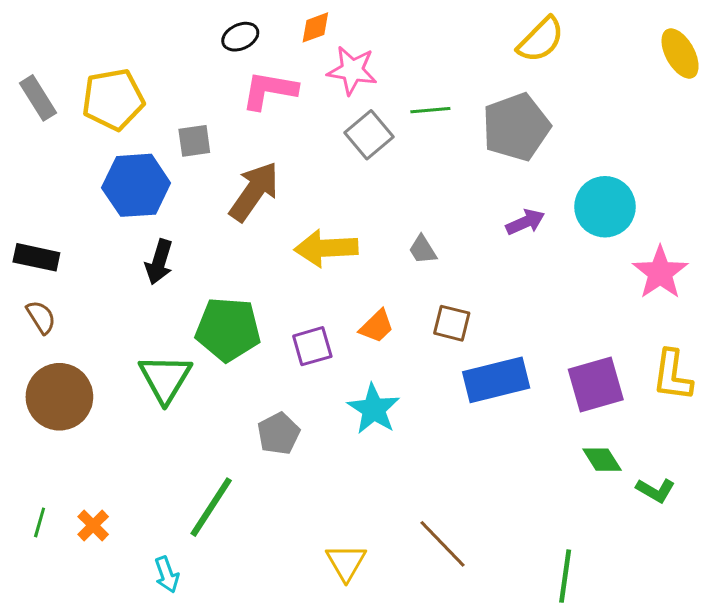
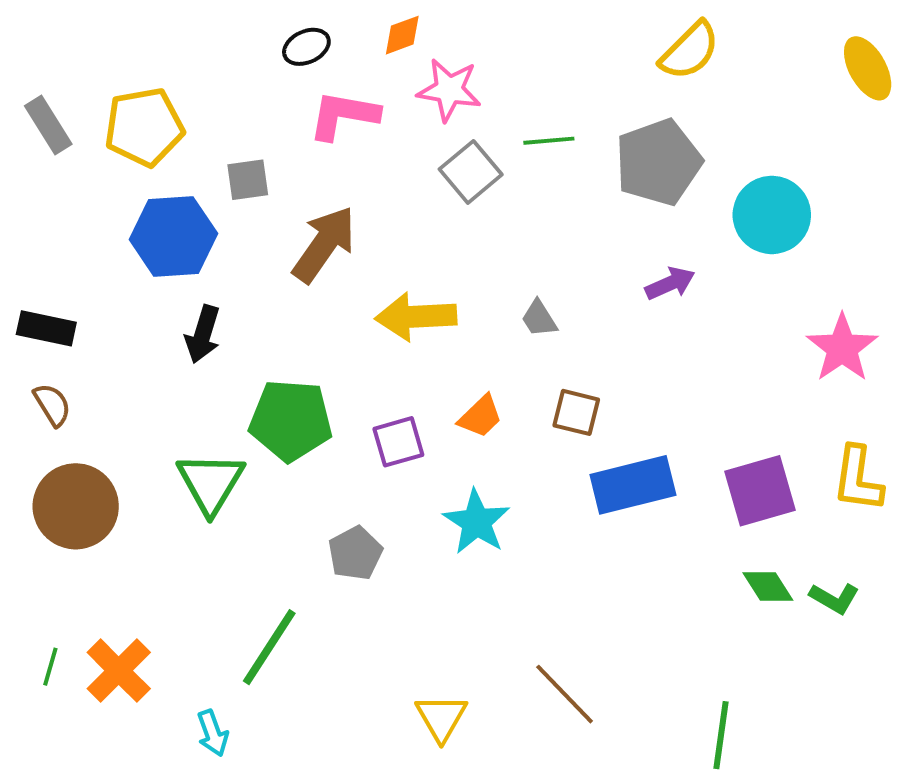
cyan circle: (605, 207) -> (772, 215), moved
green L-shape: (656, 490) -> (834, 598), moved
orange cross: (93, 525) -> (119, 671), size x1.6

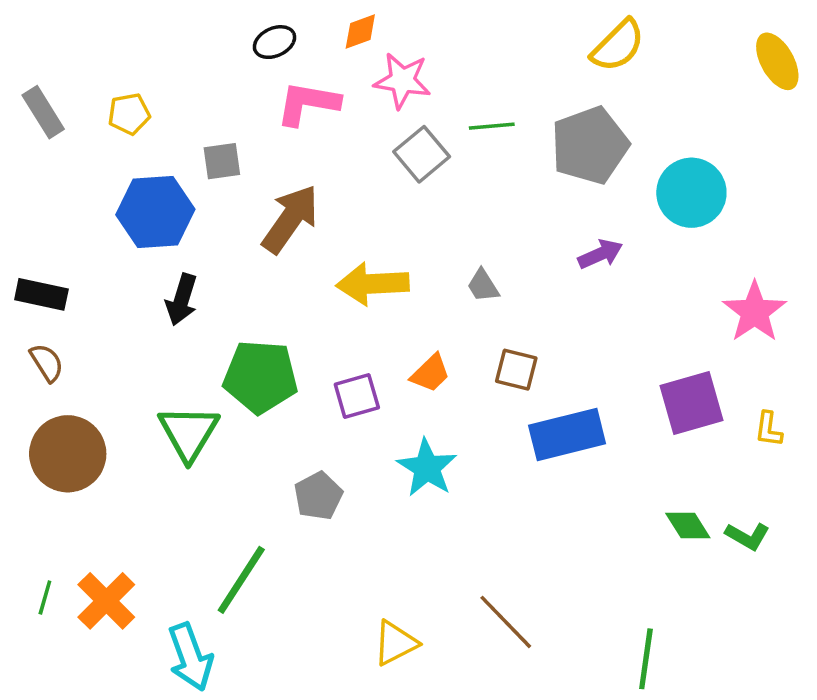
yellow pentagon: (144, 127) -> (129, 114), size x0.6
yellow L-shape: (858, 479) -> (769, 429), size x0.6
purple square: (760, 491) -> (691, 403), moved
yellow triangle: (441, 717) -> (395, 643), turned 33
cyan arrow: (213, 733) -> (190, 657), size x1.6

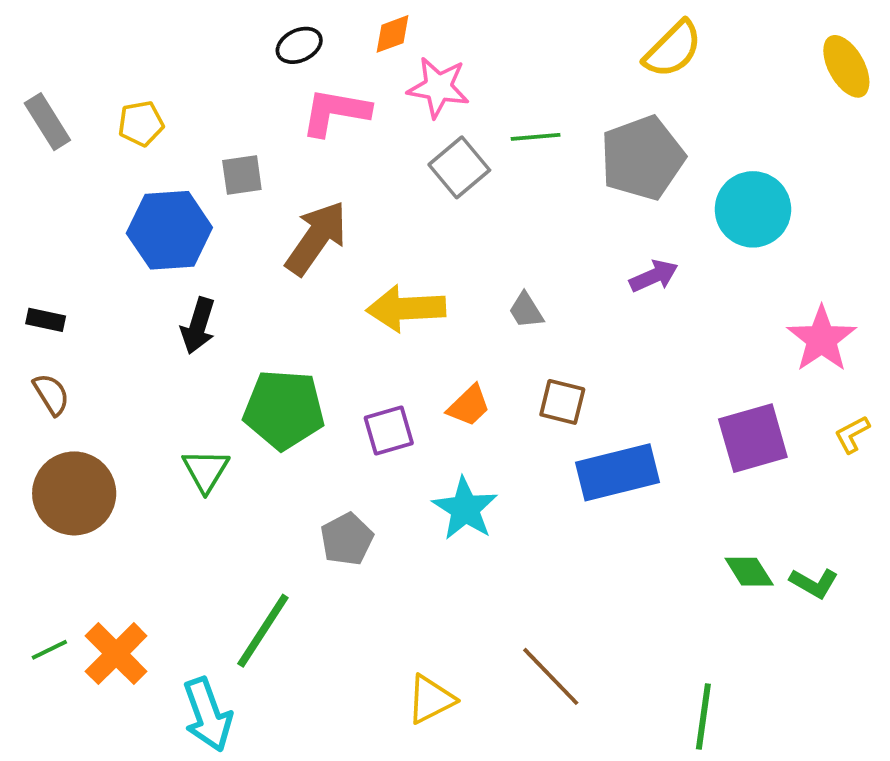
black rectangle: (41, 294) -> (46, 320), size x0.7
yellow L-shape: (769, 429) -> (852, 434), moved, turned 54
green triangle: (189, 433) -> (206, 471), size x0.7
green line: (45, 597) -> (49, 650), turned 48

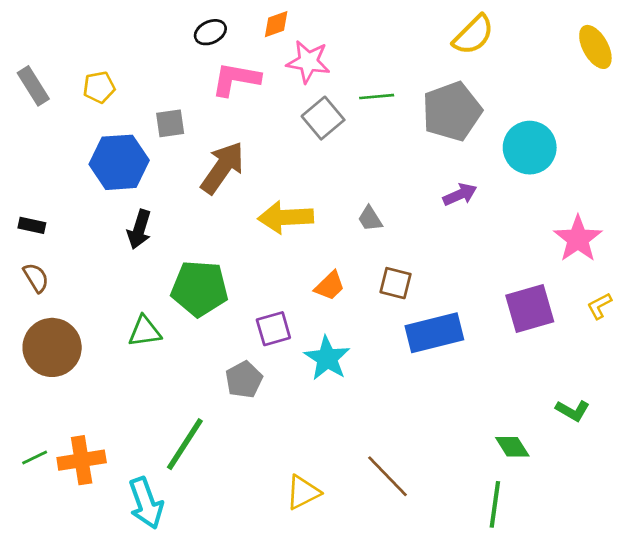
purple square: (389, 431) -> (273, 329), moved
green triangle: (206, 471) -> (145, 331), turned 51
green diamond: (749, 572) -> (512, 447), moved
orange cross: (116, 654) -> (82, 460), turned 36

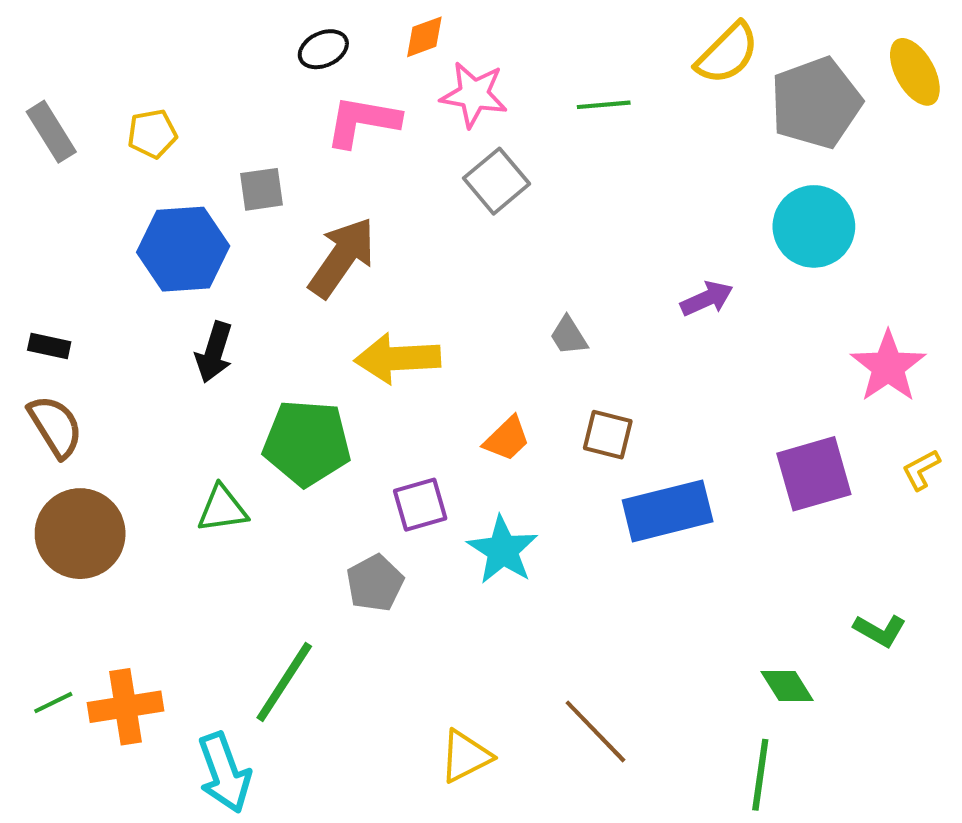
green line: (377, 97) -> (604, 105), moved
gray pentagon: (452, 111) -> (816, 103), moved
yellow arrow: (285, 217) -> (398, 358), moved
brown semicircle: (36, 278) -> (55, 426), size x1.4

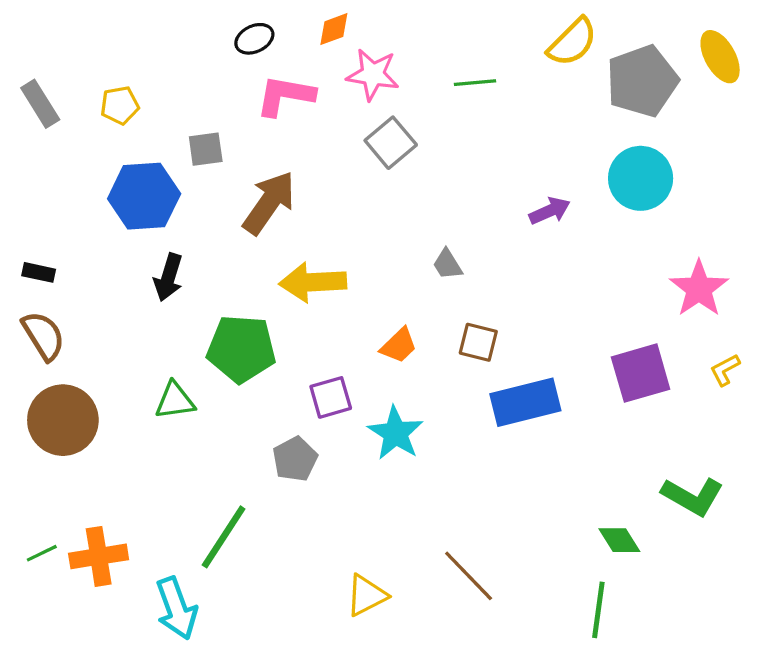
purple arrow: (707, 299) -> (550, 211), moved
green L-shape: (880, 630) -> (692, 496), size x1.5

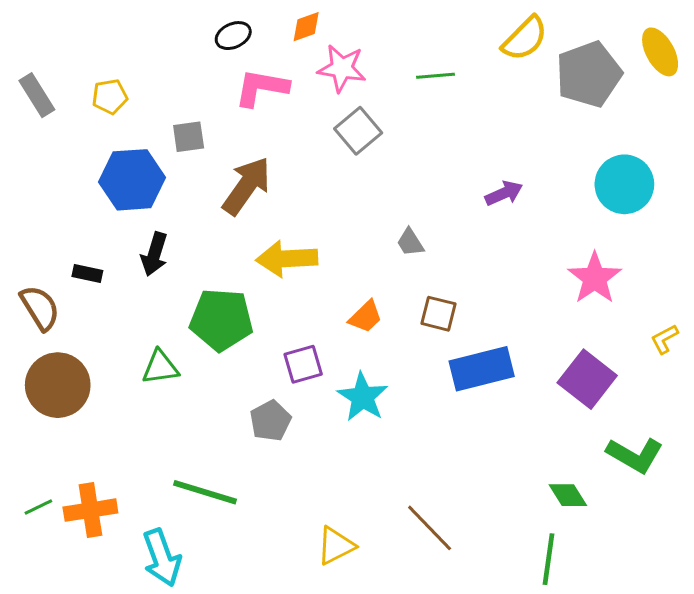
cyan circle: (641, 178) -> (624, 184), moved
black rectangle: (39, 272) -> (87, 274), moved
pink star: (699, 289) -> (595, 278), moved
purple square: (641, 373) -> (587, 379), moved, turned -36
green line: (224, 537) -> (205, 492), turned 74

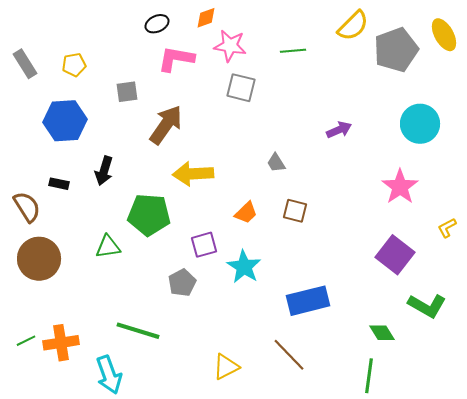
gray square: (358, 131) -> (241, 88), turned -36
blue hexagon: (132, 180) -> (65, 121), moved
blue rectangle: (482, 369) -> (308, 301), moved

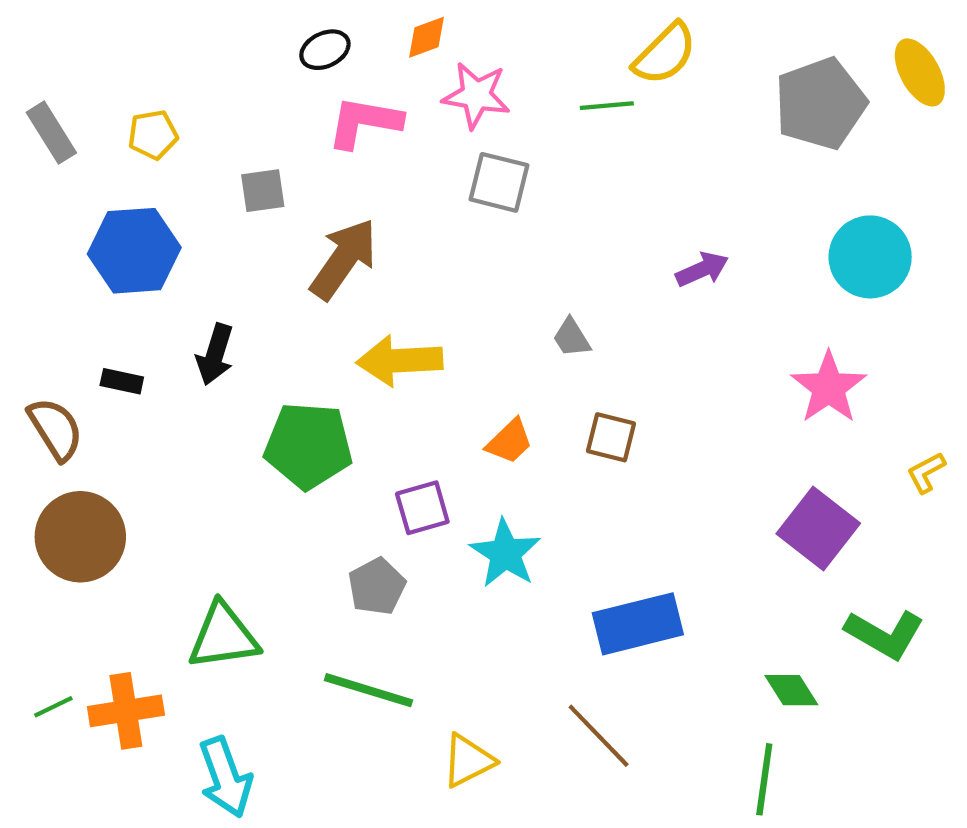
yellow semicircle: (353, 26) -> (665, 54), moved
green triangle: (108, 247) -> (223, 636), moved, size x1.4
green line: (138, 331) -> (368, 690), moved

